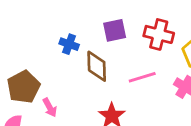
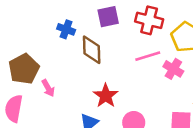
pink line: (142, 77) -> (148, 56), moved

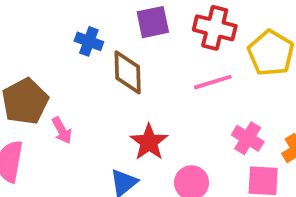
pink cross: (173, 69) -> (248, 138), moved

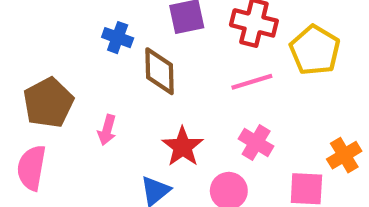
pink arrow: (62, 130) -> (107, 130), moved, turned 44
pink cross: (248, 138) -> (256, 143), moved

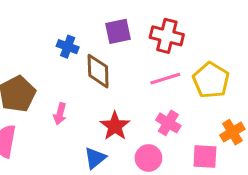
yellow pentagon: (315, 50) -> (211, 80), moved

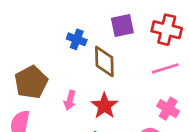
red star: (115, 126) -> (104, 106), moved

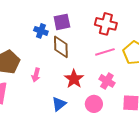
purple square: (122, 26) -> (62, 22), moved
red star: (104, 106) -> (74, 79), moved

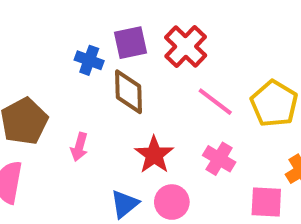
red cross: (106, 24) -> (186, 46), moved, turned 30
pink line: (105, 52) -> (215, 102), turned 54
pink circle: (94, 104) -> (172, 202), moved

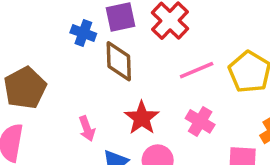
pink line: (215, 102) -> (197, 70), turned -60
pink arrow: (79, 147) -> (87, 129), moved, turned -35

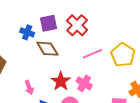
brown diamond: (119, 61) -> (47, 49), turned -30
pink cross: (200, 121) -> (84, 83), moved

